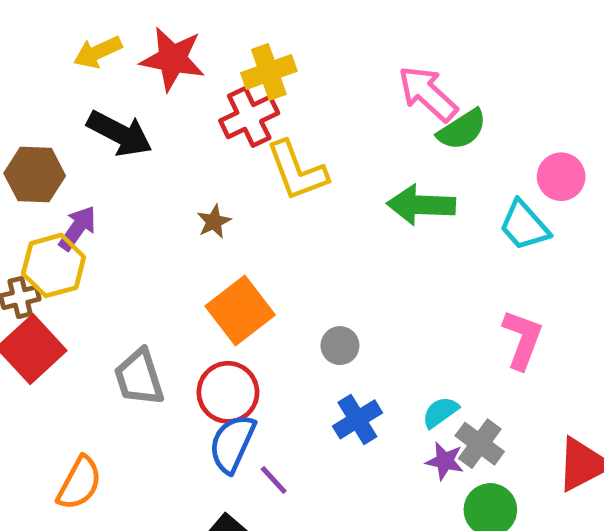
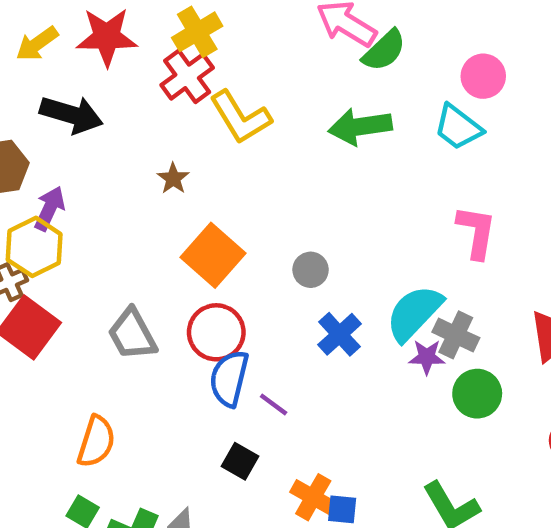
cyan semicircle: (440, 412) -> (414, 313), size x1.8

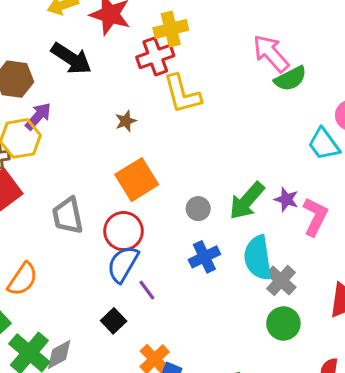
green arrow: (360, 127) -> (247, 201), moved, turned -57
cyan semicircle: (414, 313) -> (258, 258), turned -69
purple star: (427, 357) -> (286, 199), moved

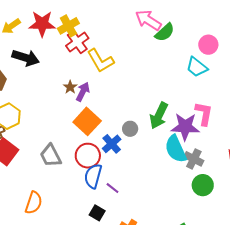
yellow cross: (171, 29) -> (68, 26), moved
purple arrow: (38, 116) -> (83, 92), moved
purple star: (286, 199) -> (185, 127), moved, size x1.8
blue cross: (204, 257) -> (112, 144), moved

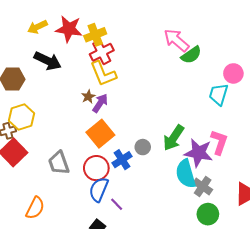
yellow L-shape: (100, 61) -> (103, 74), moved
cyan trapezoid: (197, 67) -> (219, 94), turned 60

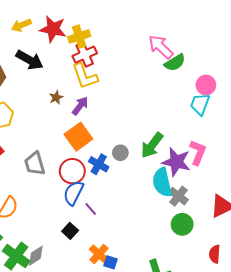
pink circle: (233, 73) -> (206, 85), moved
brown star: (88, 97) -> (56, 97), moved
blue cross: (122, 160) -> (99, 164), turned -30

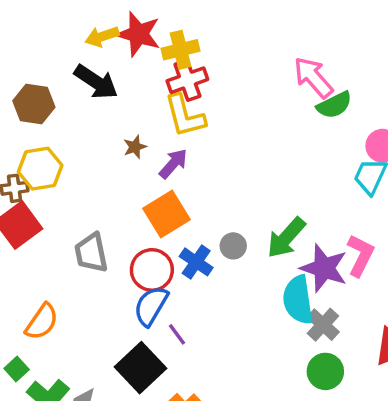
yellow arrow: (21, 25) -> (102, 37), moved
black square: (70, 231) -> (140, 368), size x1.8

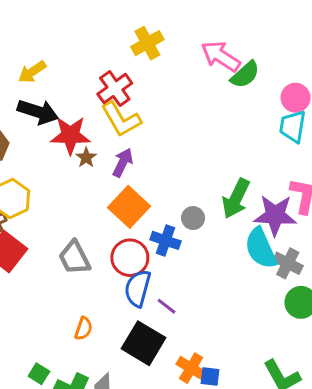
red star: (139, 34) -> (70, 135), moved
yellow cross: (181, 50) -> (147, 43), moved
orange semicircle: (42, 322) -> (84, 329), moved, size x0.7

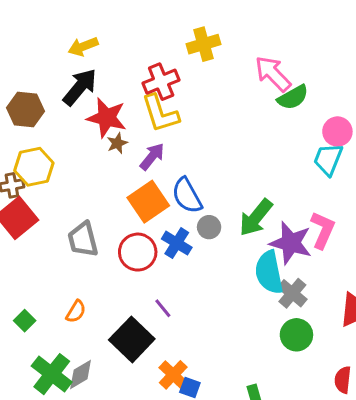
black arrow: (38, 112) -> (80, 87), turned -81
blue semicircle: (138, 288) -> (187, 196), moved, turned -57
green square: (39, 374) -> (25, 321), moved

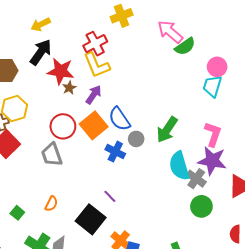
purple star: (291, 243) -> (212, 161), moved
red circle: (138, 252) -> (63, 126), moved

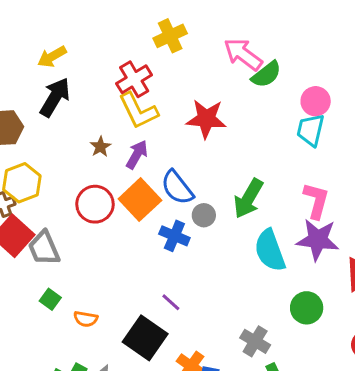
red star: (61, 71) -> (206, 119), moved
gray trapezoid: (52, 155) -> (44, 248), moved
gray cross: (196, 179) -> (255, 341), moved
orange semicircle: (51, 204) -> (86, 319), turned 77
green square: (17, 213) -> (50, 299), moved

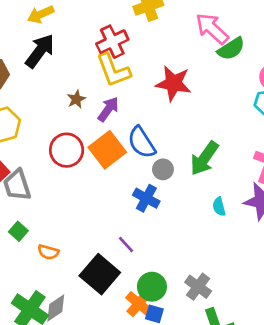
blue cross: (174, 236) -> (146, 198), moved
cyan semicircle: (270, 250) -> (219, 207), size x0.5
green circle: (307, 308) -> (152, 287), moved

